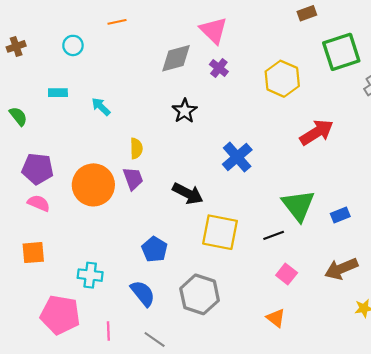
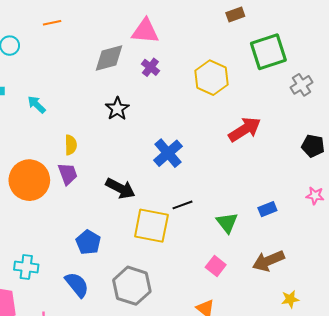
pink triangle: (214, 30) -> (145, 31), turned -40
green triangle: (298, 205) -> (227, 223), moved, size x0.7
black line: (274, 235) -> (183, 205), moved

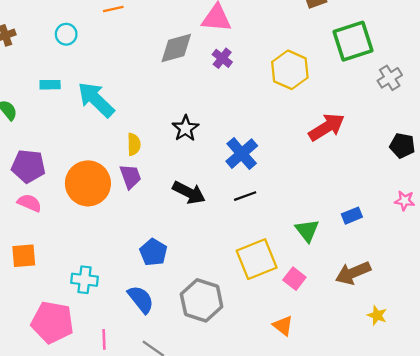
cyan arrow: (37, 105) -> (96, 100), size x1.8
black star: (117, 109) -> (185, 128), moved
black line: (183, 205) -> (245, 196), moved
yellow square: (151, 226) -> (257, 259), moved, turned -33
yellow star: (290, 299) -> (377, 315), turned 30

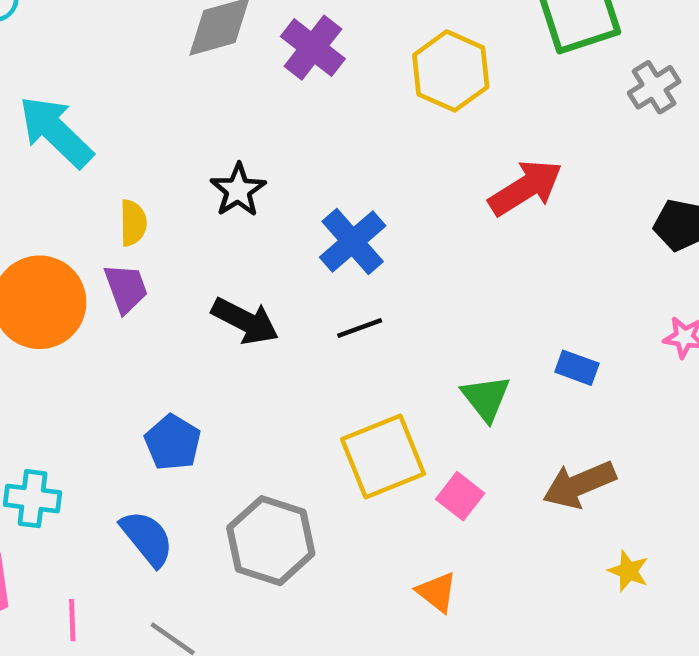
purple cross: (222, 58) -> (313, 48), size x1.5
blue rectangle: (352, 216) -> (577, 368), turned 42

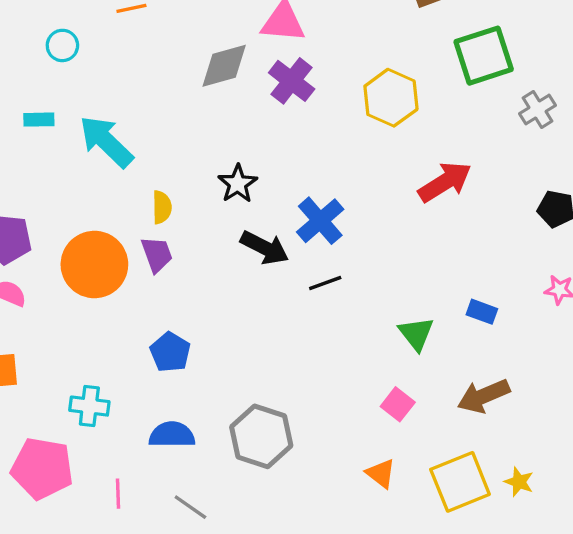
black arrow: (245, 321) -> (265, 248), moved
blue pentagon: (173, 442) -> (170, 352), moved
yellow square: (383, 456) -> (460, 482), moved
blue semicircle: (147, 538) -> (172, 435), turned -51
yellow star: (628, 571) -> (519, 482), moved

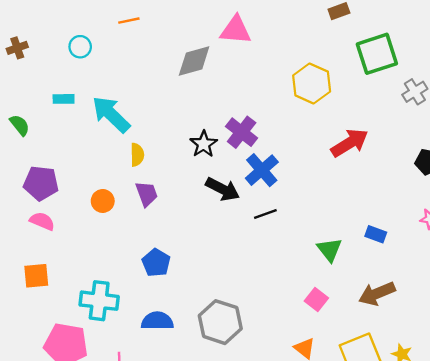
purple cross: (292, 81) -> (242, 132), moved
yellow semicircle: (162, 207) -> (137, 155), moved
orange circle: (94, 265) -> (103, 201), size x0.5
cyan cross: (89, 406) -> (99, 301), size x1.4

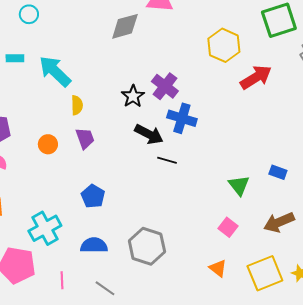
red arrow: (350, 143) -> (256, 77), moved
blue cross: (262, 170) -> (182, 118), turned -32
black line: (265, 214) -> (167, 160), moved, turned 36
cyan cross: (99, 301) -> (45, 228), turned -36

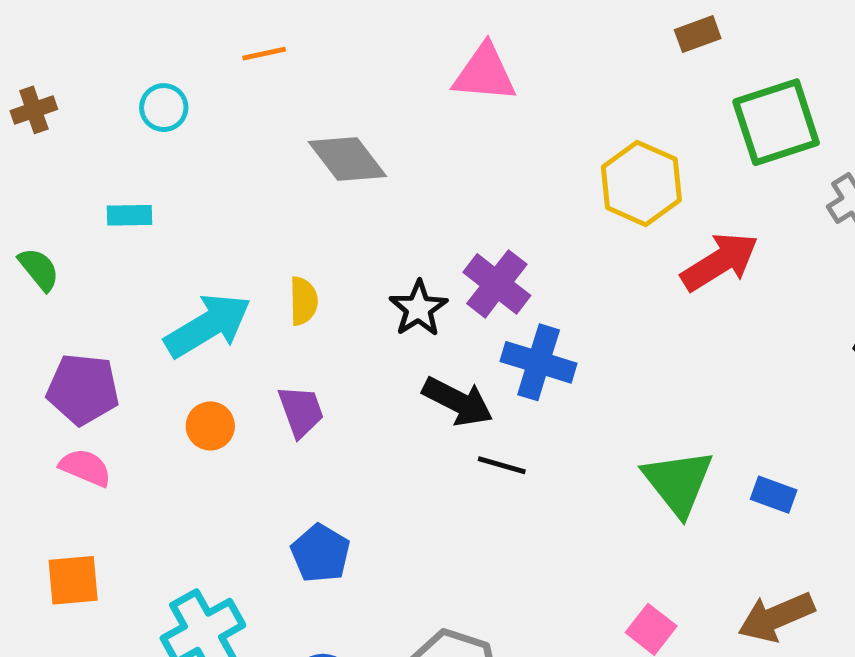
gray diamond: (125, 26) -> (347, 159), moved, turned 68
cyan arrow: (55, 71) -> (208, 326), moved, turned 105
yellow semicircle: (77, 105) -> (303, 301), moved
green triangle: (239, 185) -> (678, 482), moved, size x1.4

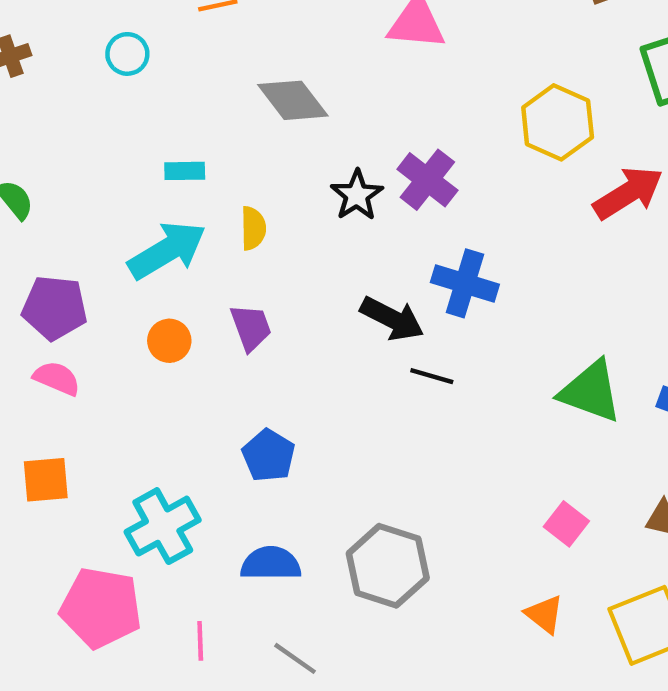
cyan rectangle: (129, 215) -> (185, 171), moved
purple cross: (497, 284) -> (427, 180), moved
black star: (418, 308) -> (357, 195), moved
green triangle: (678, 482) -> (591, 391), turned -32

